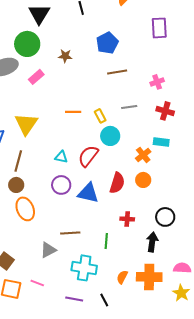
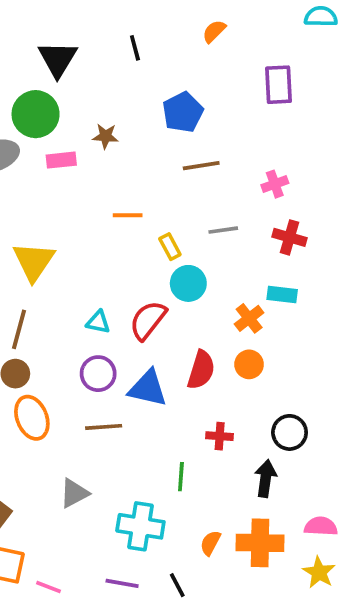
pink rectangle: (36, 77) -> (61, 160), moved, turned 35
orange line: (73, 112) -> (128, 215), moved
brown line: (70, 233) -> (104, 427), moved
pink line: (37, 283) -> (48, 587), moved

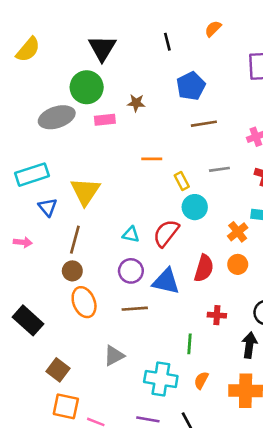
black line: (135, 48) -> (167, 42), moved
orange semicircle: (210, 543) -> (201, 380), moved

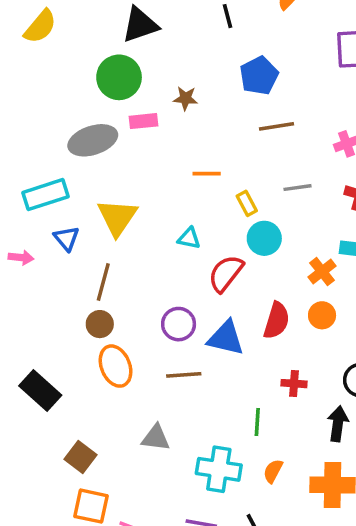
black triangle: (102, 48) -> (140, 25), turned 40
gray ellipse: (57, 117) -> (93, 140), moved
cyan triangle: (131, 234) -> (189, 238), moved
pink arrow: (23, 242) -> (21, 258), moved
gray triangle: (114, 356) -> (156, 438), turned 35

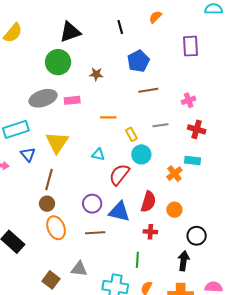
pink rectangle: (144, 121) -> (72, 100), moved
orange circle: (322, 315) -> (174, 210), moved
red cross: (294, 384) -> (150, 232), moved
brown square: (81, 457) -> (51, 280), moved

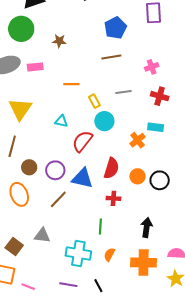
blue pentagon: (138, 61) -> (115, 28), moved
brown circle: (47, 204) -> (29, 167), moved
brown line: (95, 233) -> (58, 199), turned -42
black circle: (197, 236) -> (160, 180), moved

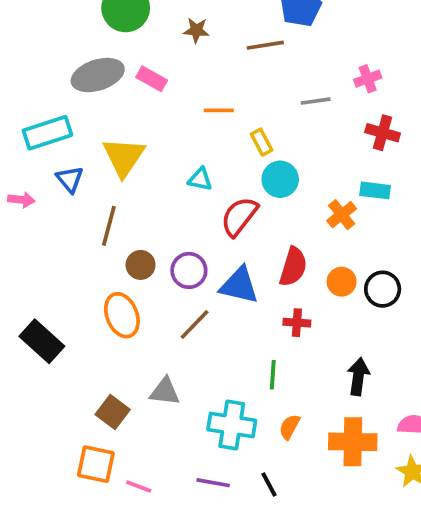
brown line: (111, 57) -> (265, 45), moved
pink rectangle: (35, 67) -> (152, 79), turned 35
gray line: (123, 92) -> (316, 101), moved

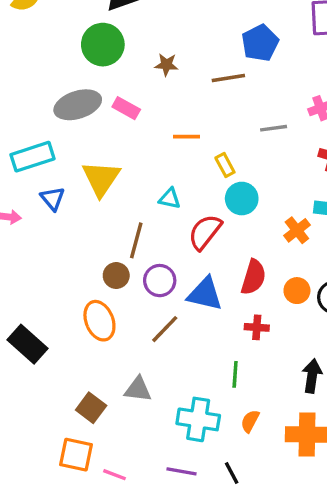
brown line: (109, 226) -> (136, 240), moved

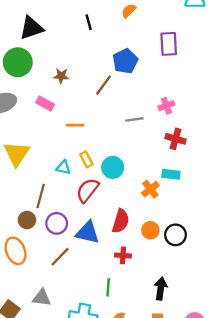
brown line: (228, 78) -> (103, 85), turned -45
pink rectangle: (126, 108) -> (45, 103), moved
yellow rectangle: (225, 165) -> (86, 159), moved

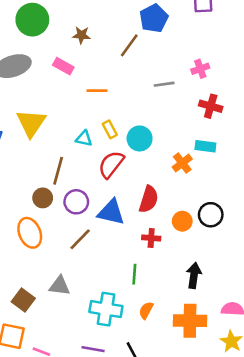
orange circle: (150, 230) -> (182, 221), moved

